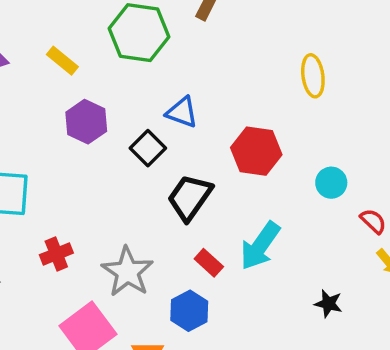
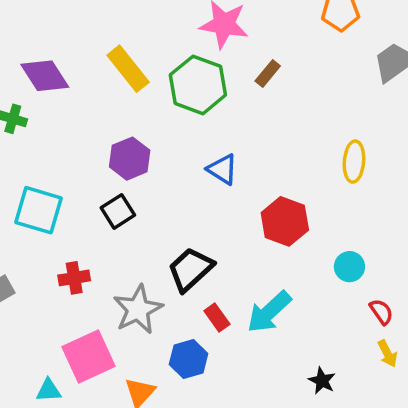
yellow rectangle: (62, 61) -> (128, 69), moved, size x1.5
black square: (148, 148) -> (118, 211), moved
black trapezoid: (190, 197) -> (190, 269), moved

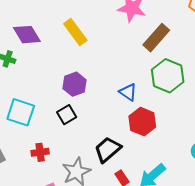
brown rectangle: (268, 74) -> (156, 38), size x1.8
green hexagon: (198, 85) -> (168, 76), moved
red hexagon: (285, 221) -> (142, 122), moved

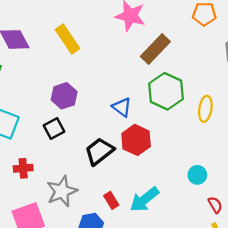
black trapezoid: (108, 150) -> (99, 151), moved

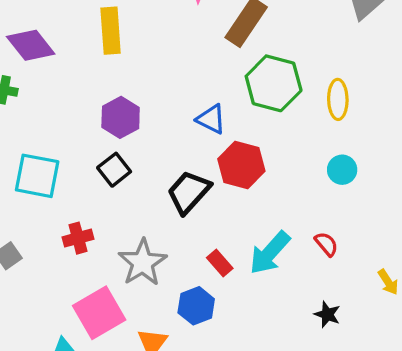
yellow rectangle: (68, 39) -> (111, 31), turned 40
cyan circle: (197, 175) -> (342, 170), moved
red semicircle: (215, 205) -> (326, 244), moved

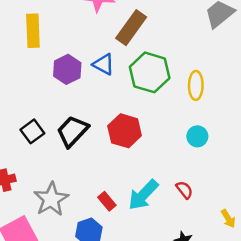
purple hexagon: (121, 117) -> (67, 69), moved
blue triangle: (211, 119) -> (103, 64), moved
black trapezoid: (189, 192) -> (72, 131), moved

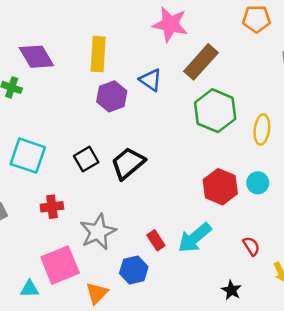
blue triangle: (103, 64) -> (151, 80), moved
purple hexagon: (67, 69) -> (112, 96), moved
red hexagon: (125, 131) -> (220, 187), moved
red semicircle: (184, 190) -> (251, 246), moved

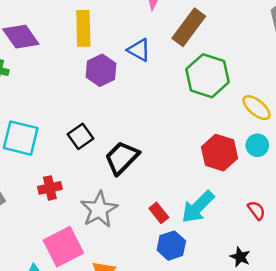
yellow ellipse: (262, 130) -> (257, 108), moved, turned -52
black trapezoid: (128, 163) -> (122, 158), moved
blue hexagon: (134, 270) -> (171, 246), moved

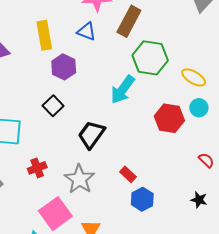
blue triangle: (139, 50) -> (87, 32), moved
black square: (81, 136) -> (53, 106), moved
cyan arrow: (198, 207) -> (123, 90), moved

